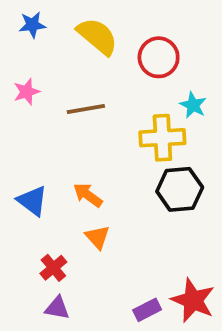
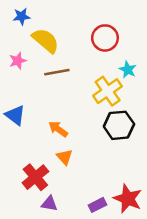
yellow semicircle: (97, 36) -> (46, 40), moved
yellow cross: (162, 138) -> (108, 91), turned -32
blue triangle: (32, 201) -> (15, 115), moved
red cross: (53, 268) -> (35, 177), size x1.5
purple triangle: (57, 308) -> (49, 204), moved

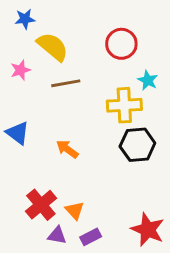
yellow cross: (108, 91) -> (124, 105), turned 32
orange triangle: (64, 157) -> (75, 211), moved
purple rectangle: (97, 205) -> (91, 237), moved

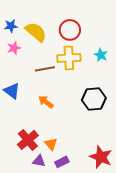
blue star: (25, 19) -> (11, 26), moved
red circle: (121, 44) -> (70, 30), moved
brown line: (66, 83) -> (45, 69), moved
yellow cross: (124, 105) -> (69, 58), moved

